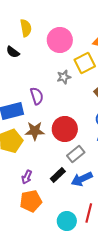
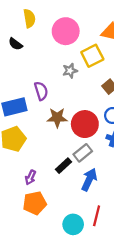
red circle: (65, 129) -> (85, 124), moved
brown star: (35, 131) -> (57, 118), moved
black rectangle: (58, 175) -> (64, 166), moved
blue arrow: (82, 179) -> (89, 180), turned 140

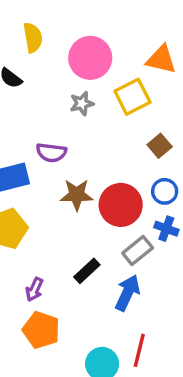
gray star: (70, 71) -> (82, 103), moved
purple semicircle: (41, 91) -> (51, 153), turned 114
gray rectangle: (83, 153) -> (138, 251), moved
orange pentagon: (35, 203) -> (41, 330), turned 30

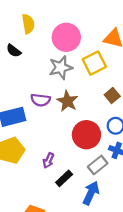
gray star: (82, 103) -> (61, 68), size x1.5
brown star: (77, 195) -> (67, 101), moved, turned 30
purple arrow: (34, 289) -> (48, 160), moved

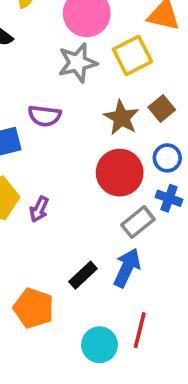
brown star: (67, 101) -> (121, 118), moved
purple arrow: (48, 160) -> (39, 209), moved
black rectangle: (64, 178) -> (83, 275), moved

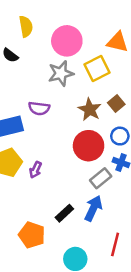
red line: (140, 330) -> (115, 244), moved

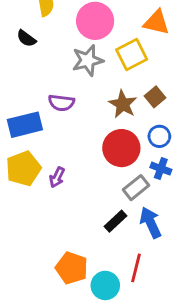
blue arrow: (93, 208) -> (151, 223), moved, turned -50
black rectangle: (64, 213) -> (116, 221), moved
orange pentagon: (32, 235) -> (72, 268), moved
red line: (115, 244) -> (136, 268), moved

